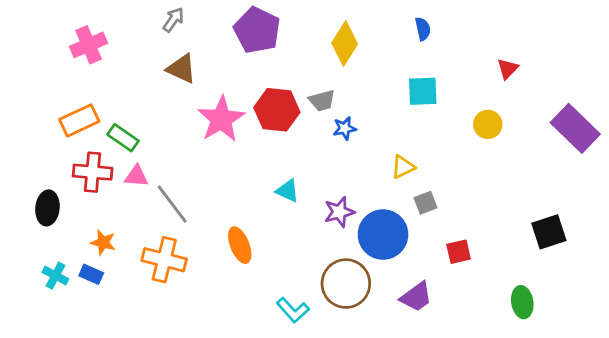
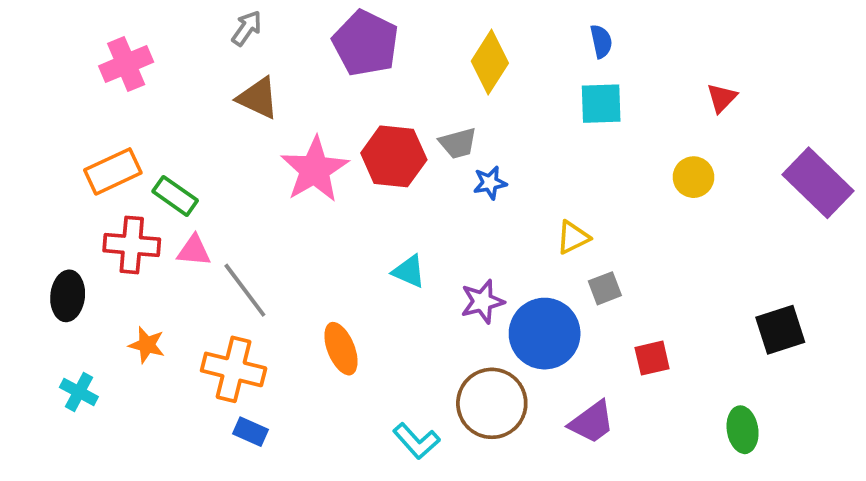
cyan square: (423, 91) -> (601, 104), moved
blue rectangle: (91, 274) -> (250, 432), moved

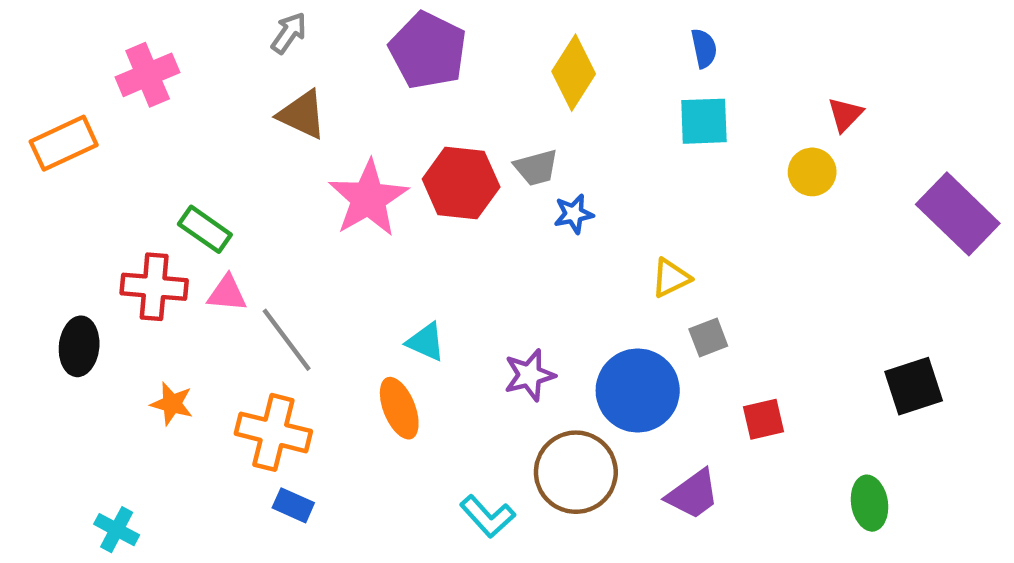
orange rectangle: (113, 171) -> (64, 143), moved
yellow circle: (694, 177) -> (812, 172), moved
cyan triangle: (409, 271) -> (426, 342), moved
purple star: (482, 302) -> (529, 375), moved
cyan cross: (79, 392) -> (117, 530), moved

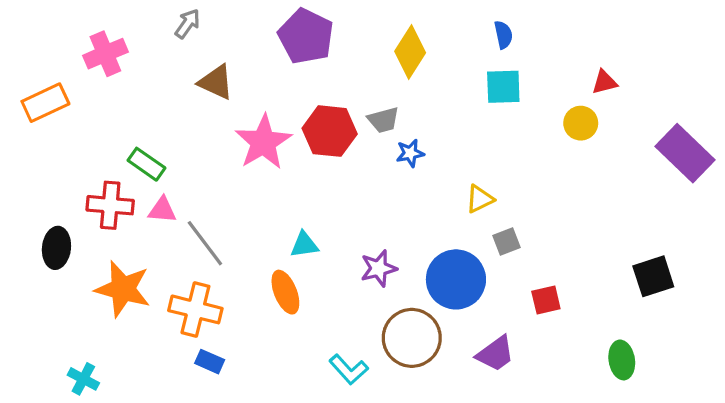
gray arrow: (289, 33) -> (188, 24), moved
red triangle: (845, 115) -> (604, 82), turned 32
cyan triangle: (426, 342) -> (304, 245), turned -32
orange star: (172, 404) -> (123, 289), size x1.8

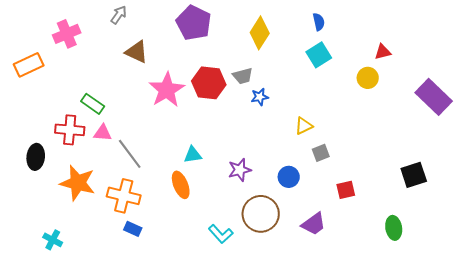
cyan square: (503, 87) -> (319, 55), turned -30
blue circle: (456, 279) -> (289, 177), size x0.6

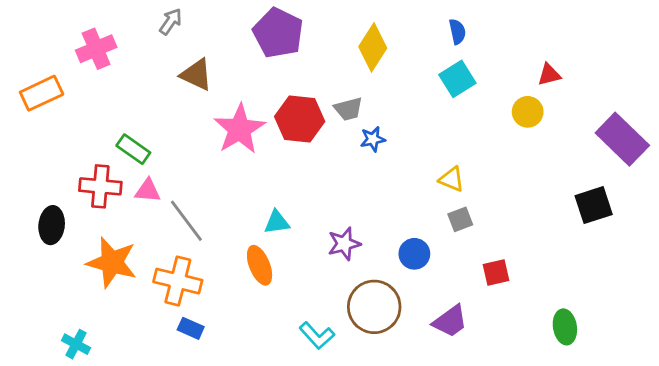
yellow triangle: (304, 126) -> (452, 179), moved, turned 48
black square: (414, 175) -> (594, 205), moved

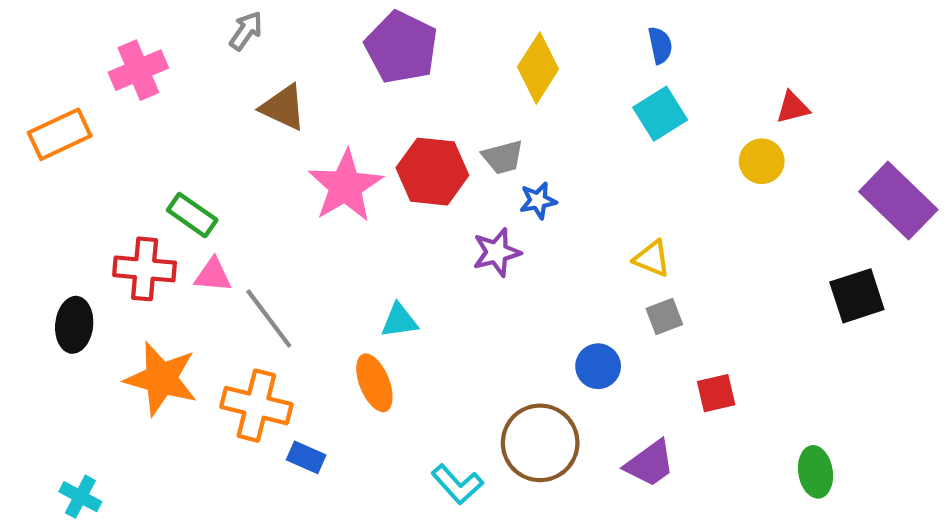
purple star: (344, 244) -> (497, 252), moved
blue rectangle: (191, 328) -> (306, 457), moved
cyan cross: (76, 344) -> (80, 497), moved

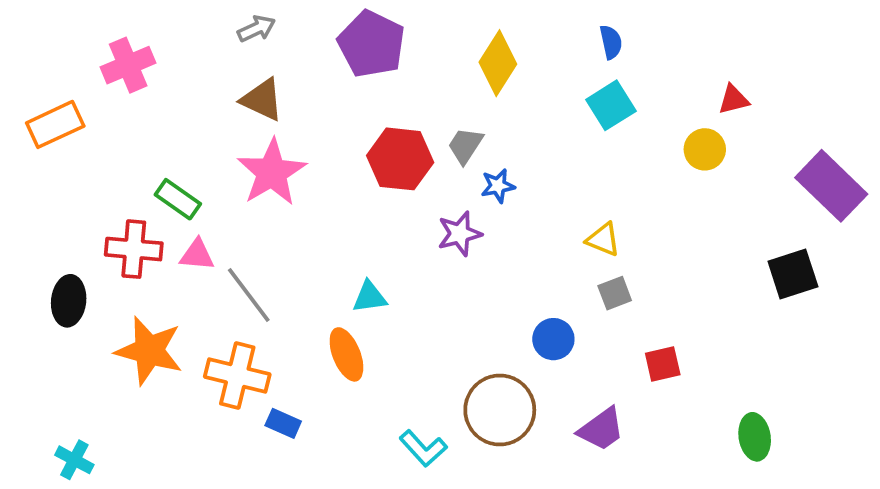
gray arrow: (246, 31) -> (256, 29), moved, turned 30
gray trapezoid: (503, 157) -> (465, 146), turned 138
pink star: (345, 186) -> (272, 172), moved

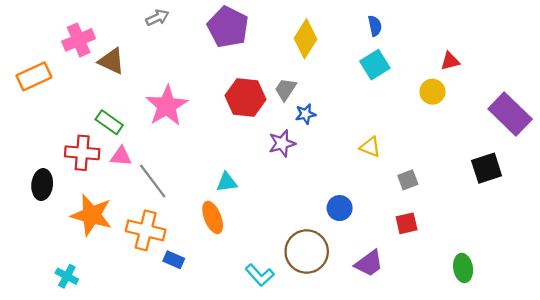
brown triangle: (262, 100) -> (112, 61), moved
gray square: (615, 293) -> (408, 180), moved
cyan cross: (74, 460) -> (67, 276), moved

